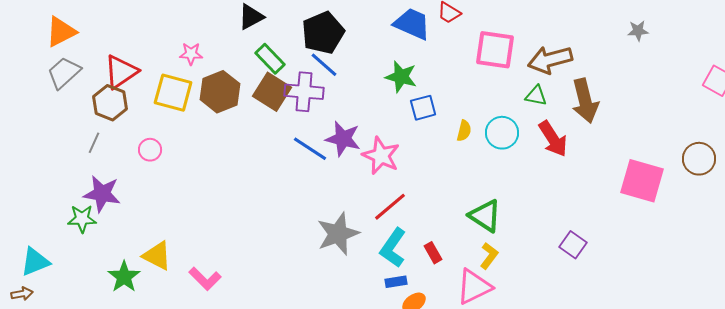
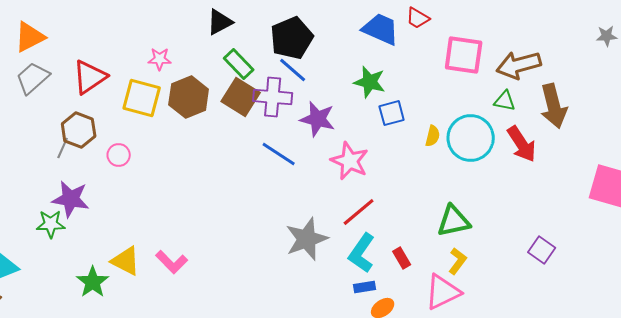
brown hexagon: (110, 103) -> (79, 130), moved
cyan circle: (502, 133) -> (471, 138), size x1.4
purple star: (343, 139) -> (318, 119), moved
green triangle: (485, 216) -> (454, 221), turned -45
pink L-shape: (205, 279) -> (172, 262), moved

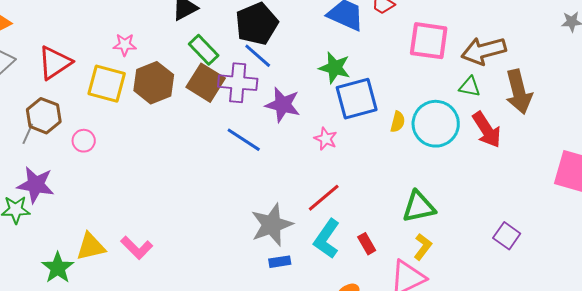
blue square: (392, 113) -> (357, 99), size x1.6
pink star: (350, 161) -> (326, 139), moved, size x0.6
yellow triangle: (126, 261) -> (91, 247), turned -40
blue rectangle: (365, 287) -> (280, 262), moved

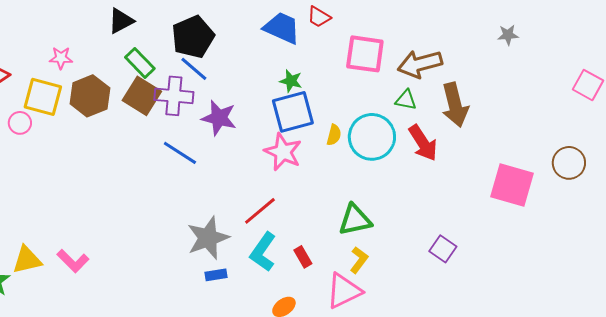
green star: (335, 68) -> (291, 81), moved, size x0.7
pink star: (326, 139) -> (283, 152), moved, size x1.6
pink circle: (84, 141) -> (20, 123), moved

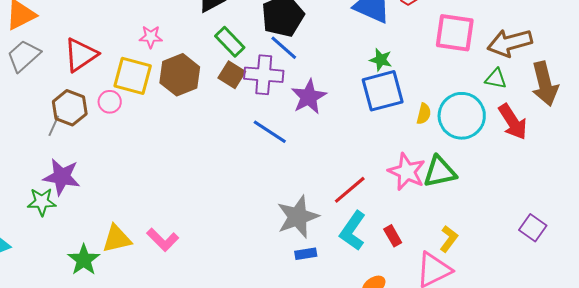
brown square: (142, 96) -> (232, 75), size x0.7
purple star: (219, 118) -> (309, 97), turned 30
pink star: (283, 152) -> (407, 172), moved
green triangle: (355, 220) -> (440, 172), moved

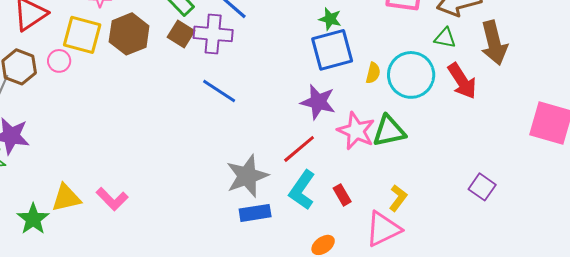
purple star: (309, 97) -> (318, 102), moved, turned -30
blue rectangle: (306, 254) -> (255, 213), size x1.4

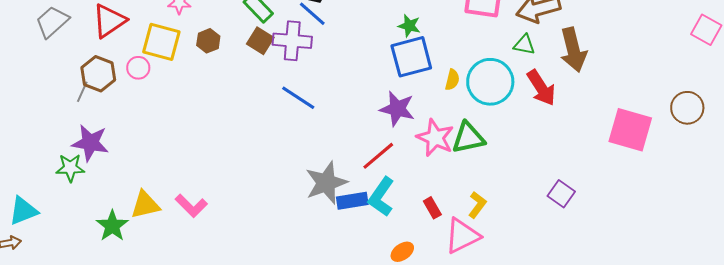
brown hexagon: (129, 34) -> (208, 41), size x0.6
red rectangle: (342, 195) -> (432, 208), moved
blue rectangle: (255, 213) -> (352, 201), moved

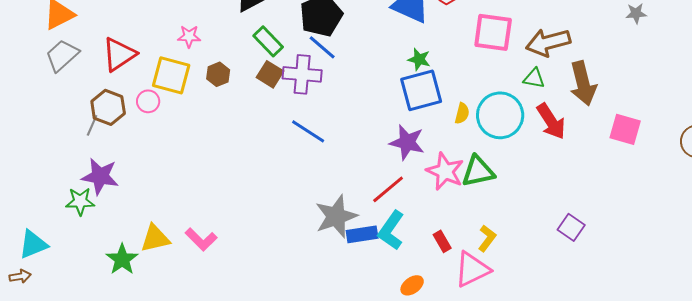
pink square: (630, 130) -> (625, 129), moved, size x0.7

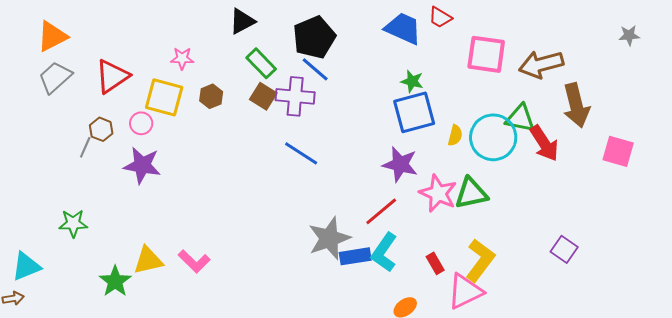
green triangle: (534, 78) -> (520, 118), moved, size x1.4
brown hexagon: (108, 107) -> (101, 129), size x0.7
purple star: (100, 176) -> (142, 165), moved
yellow L-shape: (487, 238) -> (480, 260), size x1.6

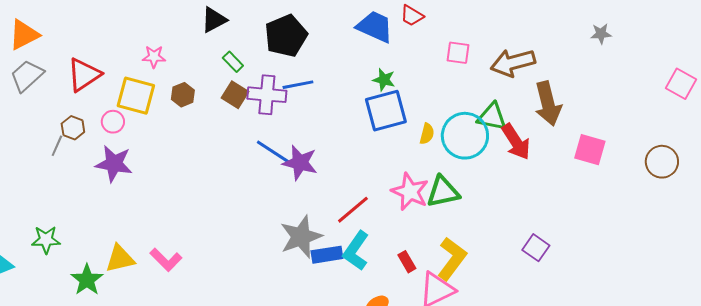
pink square: (486, 54) -> (458, 53), size x0.6
green rectangle: (261, 63) -> (233, 62), size x0.7
blue line: (315, 69) -> (298, 85), moved, turned -52
purple star: (400, 164) -> (300, 163), moved
green star: (73, 223) -> (46, 240), moved

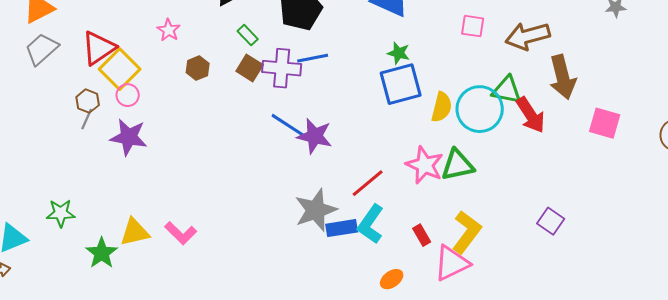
pink star: (154, 57) -> (169, 30), turned 30
yellow square: (136, 96) -> (120, 69), moved, turned 30
yellow semicircle: (427, 134) -> (442, 107), size x1.4
gray line: (57, 146) -> (87, 119), moved

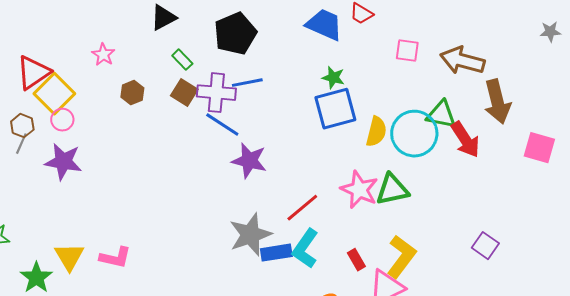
brown arrow: (528, 36) -> (462, 61), turned 30
blue line: (288, 125) -> (222, 125), moved
yellow triangle: (135, 232) -> (69, 257), turned -48
pink L-shape: (181, 233) -> (115, 258), turned -32

